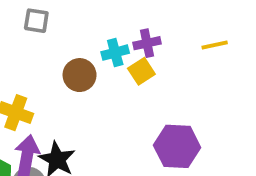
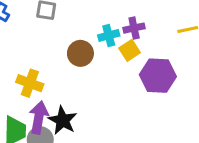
purple hexagon: (177, 146) -> (158, 76), moved

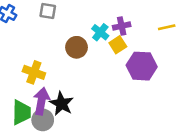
cyan cross: (109, 35) -> (100, 32), turned -36

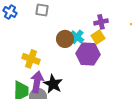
cyan cross: (100, 32) -> (77, 37), moved
purple hexagon: (142, 66) -> (88, 54), moved

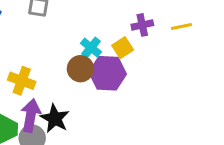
purple cross: (101, 22) -> (142, 25), moved
brown circle: (65, 39) -> (80, 69), moved

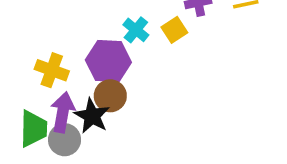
brown circle: (80, 69) -> (110, 96), moved
purple hexagon: (108, 73) -> (108, 61), moved

